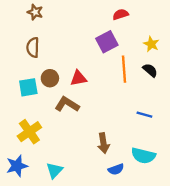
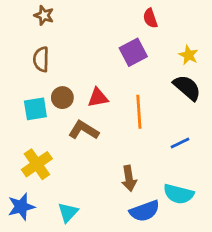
red semicircle: (121, 14) -> (150, 18), turned -91
orange line: (124, 69) -> (139, 112), moved
black semicircle: (150, 70) -> (187, 88), size x1.5
blue line: (144, 115) -> (180, 143), turned -42
blue semicircle: (116, 169) -> (145, 211), size x1.5

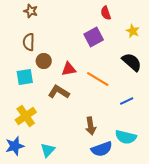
yellow star: (189, 55) -> (133, 31), moved
brown circle: (62, 98) -> (44, 61), moved
orange line: (139, 112) -> (98, 79), turned -55

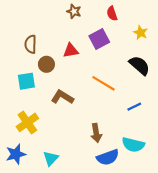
brown star: (31, 11) -> (74, 11), moved
red triangle: (69, 69) -> (71, 51), moved

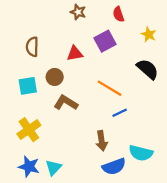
brown circle: (46, 64) -> (55, 77), moved
blue line: (134, 107) -> (120, 113), moved
blue star: (16, 154) -> (29, 166), moved, turned 30

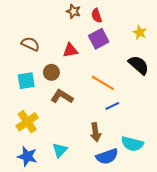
red semicircle: (118, 14) -> (97, 16), moved
brown semicircle: (32, 47) -> (30, 44), turned 114
cyan triangle: (54, 168) -> (60, 150), moved

